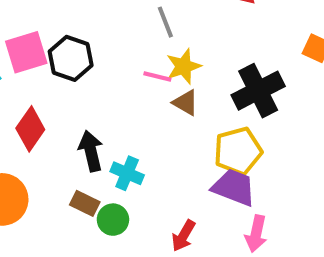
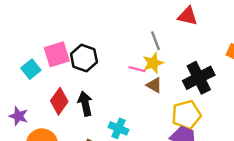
gray line: (165, 22) -> (156, 41), moved
black arrow: (91, 151) -> (85, 104), moved

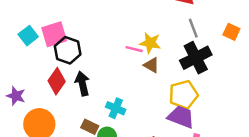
gray line: (156, 41) -> (193, 28), moved
black hexagon: (84, 58) -> (68, 50), moved
yellow star: (153, 63) -> (150, 43), turned 30
cyan square: (31, 69) -> (28, 36), moved

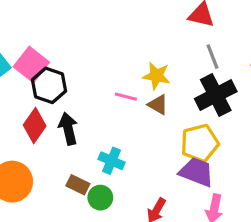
pink square: (54, 34) -> (31, 65), turned -35
pink line: (134, 49) -> (126, 97), moved

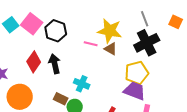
yellow star: (156, 76) -> (110, 31), size x1.4
black hexagon: (49, 85) -> (56, 31), moved

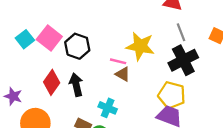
brown triangle: (111, 49) -> (123, 74), moved
yellow pentagon: (137, 73) -> (172, 95), turned 30

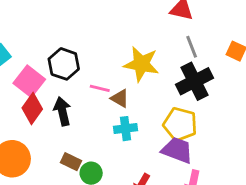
pink square: (49, 38) -> (29, 81), moved
pink line: (118, 61) -> (100, 88), moved
cyan cross: (108, 108) -> (126, 129), moved, turned -30

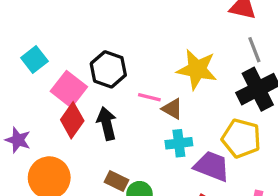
purple trapezoid: (177, 150) -> (212, 166), moved

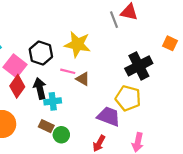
gray line: (254, 50) -> (114, 20), moved
yellow star: (197, 69) -> (77, 44), moved
cyan cross: (179, 143) -> (53, 101), moved

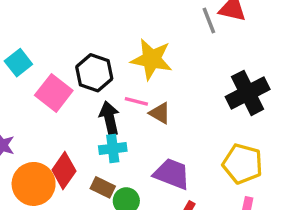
red diamond: (17, 86) -> (64, 170), moved
black arrow: (40, 89) -> (109, 118), moved
yellow pentagon: (128, 98) -> (243, 164), moved
purple trapezoid: (109, 116) -> (172, 174), moved

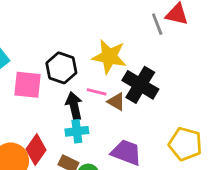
pink square: (54, 93) -> (28, 85), turned -32
black cross: (248, 93) -> (140, 85), moved, turned -32

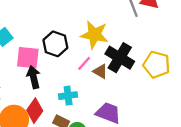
pink line: (97, 92) -> (84, 63), turned -63
black arrow: (74, 106) -> (34, 77), moved
yellow pentagon: (185, 144) -> (157, 65), moved

